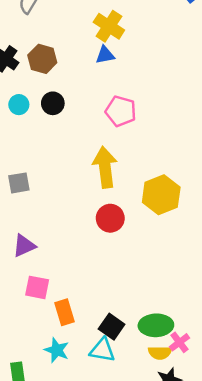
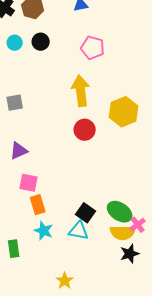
orange rectangle: (65, 312) -> (38, 205), moved
green ellipse: (156, 325) -> (120, 212), turned 35
yellow semicircle: (160, 353) -> (123, 233), size x1.4

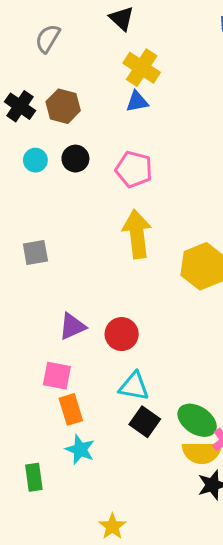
pink pentagon: (93, 48) -> (134, 169), moved
red circle: (85, 130) -> (122, 334), moved
purple triangle: (19, 151) -> (72, 326), moved
cyan triangle: (79, 231) -> (134, 386), moved

